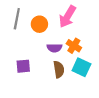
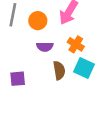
purple semicircle: (54, 48) -> (45, 47), moved
purple square: (23, 66) -> (18, 79), moved

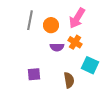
orange cross: (76, 44) -> (75, 42), moved
brown semicircle: (59, 70) -> (69, 80), moved

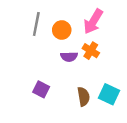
cyan square: (90, 65) -> (109, 94), moved
purple square: (34, 74) -> (41, 89), turned 32

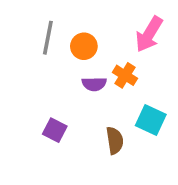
pink arrow: (93, 22) -> (149, 34), moved
cyan square: (109, 94) -> (151, 120), moved

